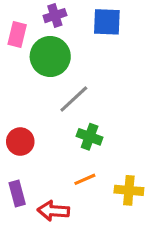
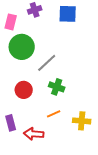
green circle: (50, 56) -> (22, 47), moved
red circle: (20, 142) -> (24, 90), moved

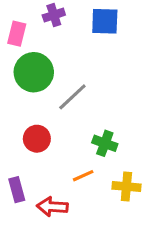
green cross: (57, 87) -> (105, 143), moved

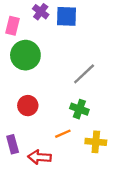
purple cross: (54, 15) -> (41, 12), turned -35
blue square: (105, 21) -> (66, 16), moved
gray line: (72, 97) -> (84, 74), moved

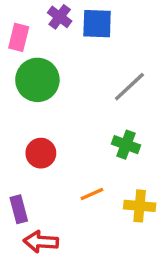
gray line: (84, 74) -> (129, 87), moved
green cross: (79, 109) -> (126, 145), moved
red arrow: (40, 157) -> (41, 242), moved

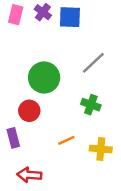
pink rectangle: (19, 37) -> (16, 15), moved
green circle: (37, 80) -> (44, 78), moved
purple rectangle: (19, 209) -> (13, 138), moved

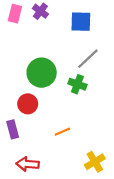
blue square: (70, 17) -> (81, 22), moved
green cross: (91, 105) -> (77, 84), moved
yellow cross: (101, 149) -> (95, 162), moved, turned -36

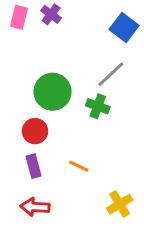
blue square: (81, 22) -> (124, 27), moved, turned 35
purple rectangle: (13, 129) -> (34, 166), moved
orange line: (62, 132) -> (79, 166), turned 49

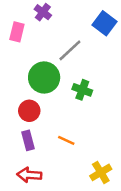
pink rectangle: (19, 17) -> (17, 32), moved
gray line: (111, 74) -> (70, 50), moved

